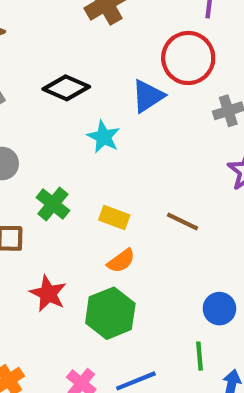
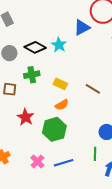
black diamond: (66, 88) -> (35, 47), moved
green cross: (53, 204) -> (32, 75), turned 35

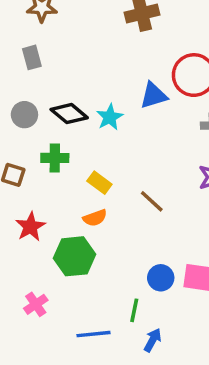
blue line: (64, 163) -> (94, 334), moved

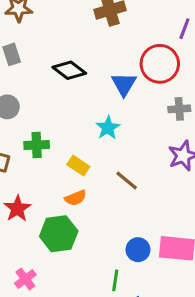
blue triangle: (154, 95) -> (124, 84), turned -40
black diamond: (69, 114) -> (69, 70), moved
cyan star: (110, 117) -> (108, 128), moved

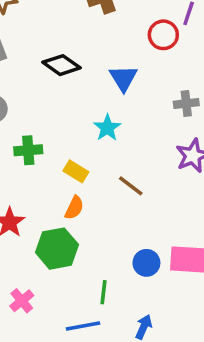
red circle: (160, 64) -> (163, 35), moved, size x0.7
orange semicircle: (76, 198) -> (74, 208), turned -40
green line: (115, 280) -> (104, 292), moved

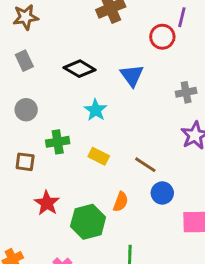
cyan star: (107, 128) -> (96, 110), moved
orange semicircle: (74, 208) -> (121, 202), moved
blue circle: (146, 263) -> (162, 193), moved

